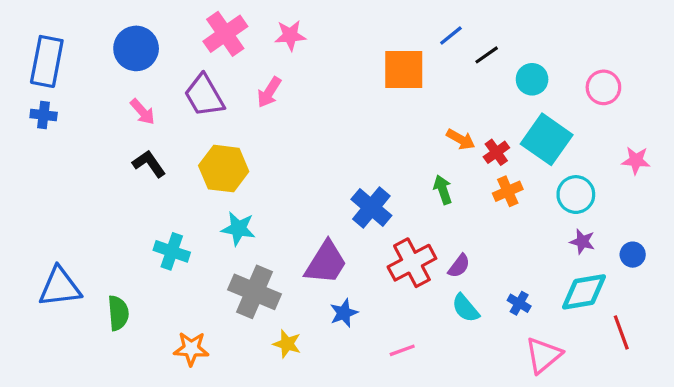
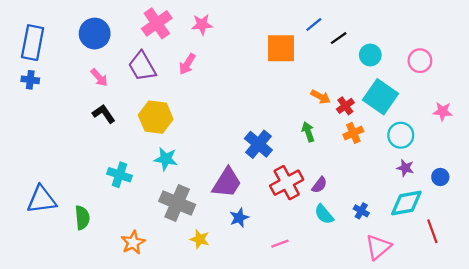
orange star: (191, 349) -> (133, 243), turned -30

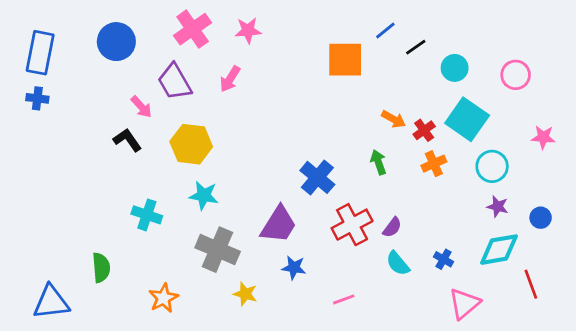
pink arrow: (99, 78) -> (141, 107), moved
blue triangle: (42, 200) -> (51, 302), moved
blue star: (239, 218) -> (294, 268), turned 30

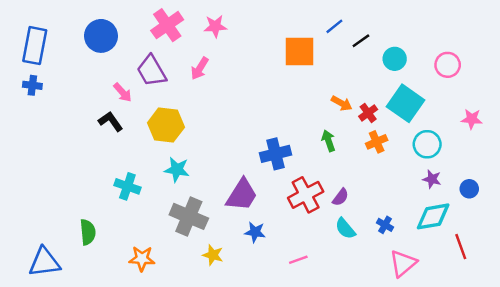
blue cross: (317, 177) -> (275, 154), turned 36
orange star: (163, 298) -> (142, 259), turned 30

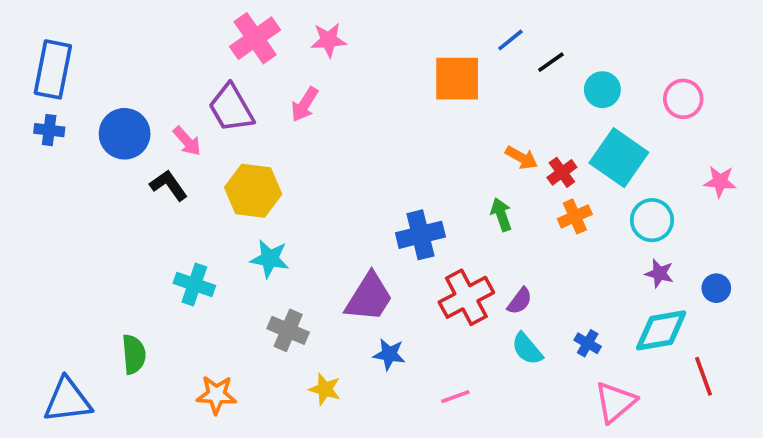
blue circle: (101, 36) -> (125, 134), moved
gray cross: (189, 216) -> (288, 330), size x0.7

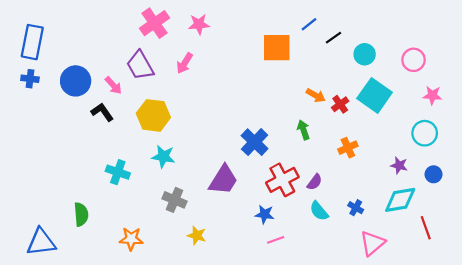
pink star: (720, 182) -> (432, 95), moved
orange cross: (575, 216) -> (348, 148), moved
cyan circle: (652, 220) -> (425, 133), moved
blue cross: (420, 235) -> (255, 142), turned -32
blue star: (389, 354) -> (265, 214), moved

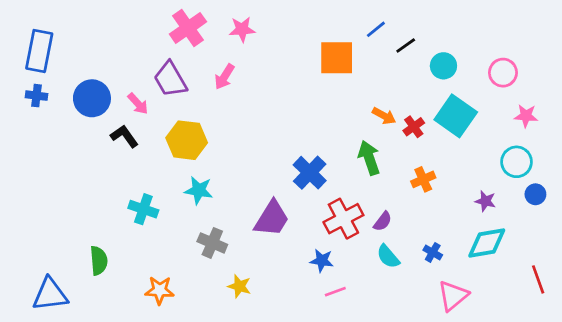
green arrow: (303, 130) -> (369, 158), size x1.4
blue circle: (434, 174) -> (535, 194), moved
red line: (426, 228) -> (538, 279), moved

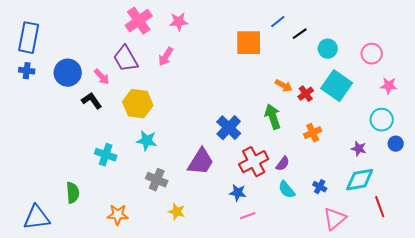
red line: (538, 279) -> (380, 207), moved

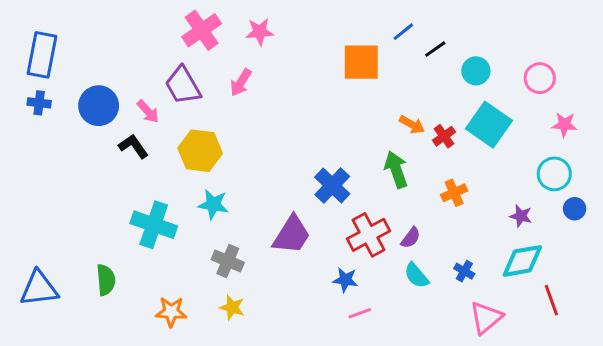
cyan cross: (106, 155) -> (154, 225), size x1.4
yellow star: (177, 212) -> (232, 307), moved
blue triangle: (37, 218) -> (39, 289), moved

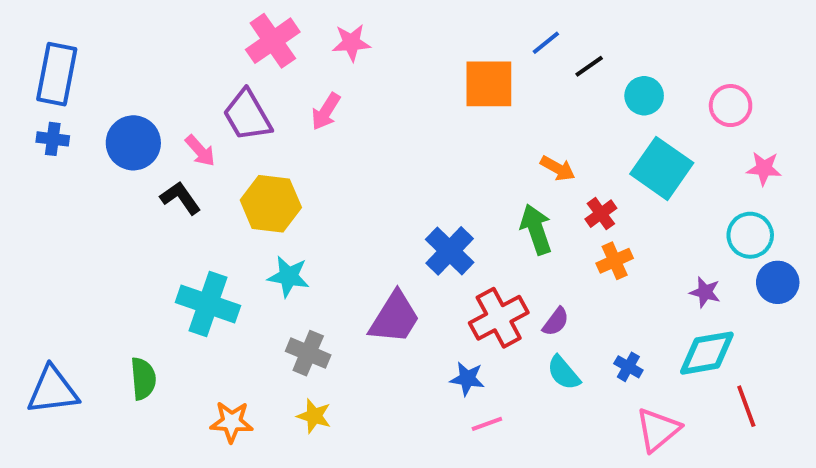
red cross: (444, 136) -> (601, 214), moved
blue circle: (575, 209) -> (778, 282), size x1.4

